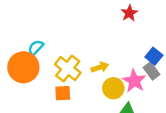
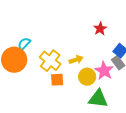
red star: (129, 13) -> (100, 29), moved
orange square: (63, 93) -> (57, 80), moved

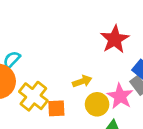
red star: (100, 29) -> (115, 39), size x1.5
yellow cross: (50, 61) -> (33, 96), moved

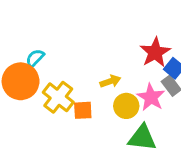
red star: (115, 39) -> (155, 52), moved

